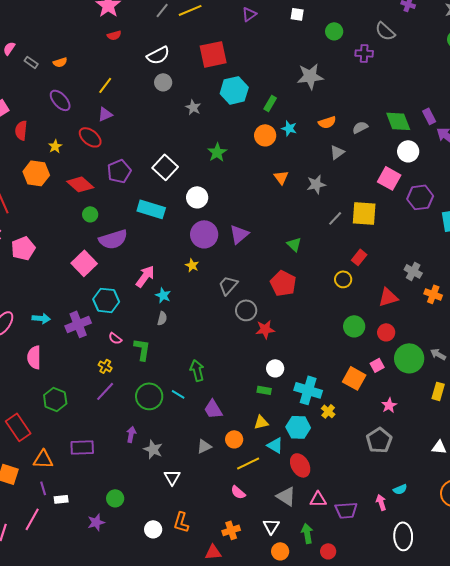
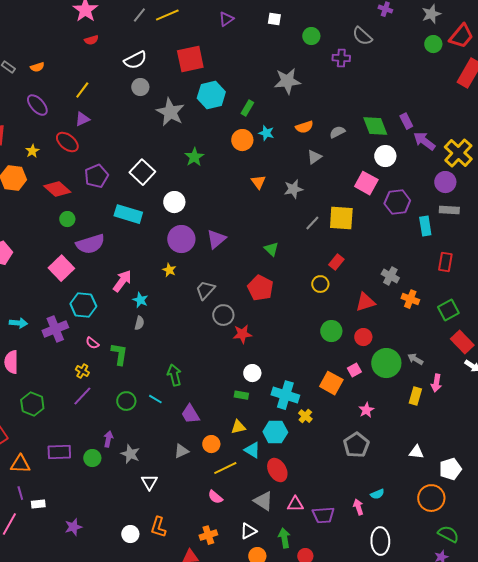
gray star: (193, 107) -> (170, 112), size x1.8
green circle: (149, 396) -> (126, 401), size x0.7
green circle: (115, 498) -> (92, 458), moved
white triangle: (271, 526) -> (248, 531), turned 30

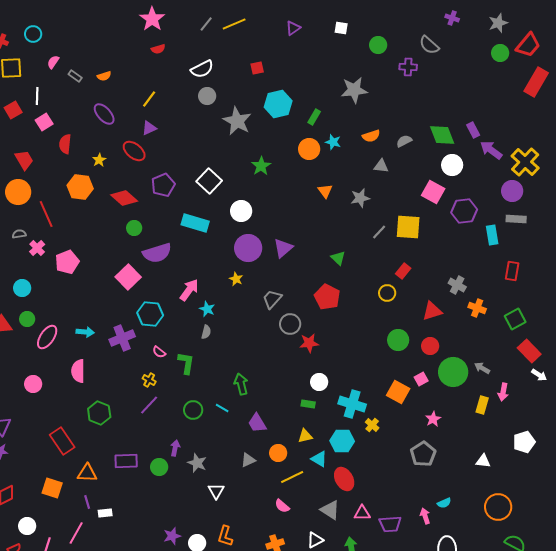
red square: (190, 59) -> (257, 68), size x0.5
gray triangle: (314, 157) -> (381, 166), turned 42
white pentagon: (450, 469) -> (524, 442), moved
purple star: (73, 527) -> (172, 536), moved

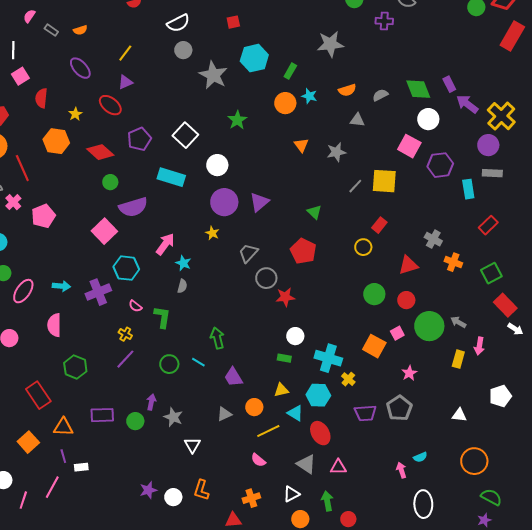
red rectangle: (512, 271) -> (488, 225), turned 36
orange square: (52, 488) -> (28, 442), turned 30
purple trapezoid: (390, 524) -> (365, 413), moved

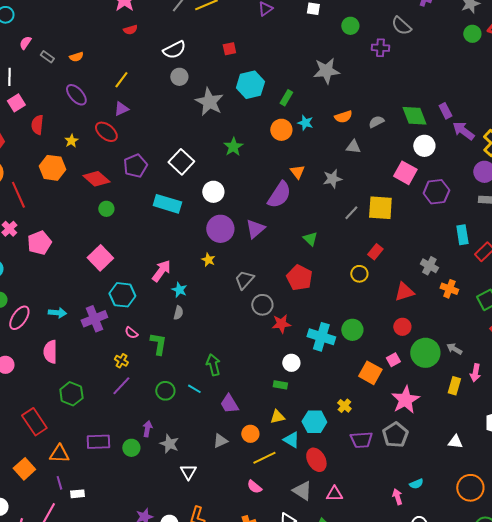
cyan rectangle: (468, 189) -> (462, 235), moved
purple semicircle: (133, 207) -> (279, 195), moved, turned -40
green circle: (374, 294) -> (352, 330), moved
cyan cross: (328, 358) -> (321, 337), moved
pink star: (409, 373) -> (405, 400), size x1.8

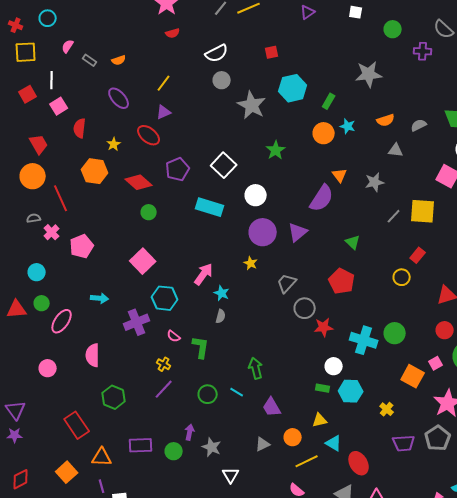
cyan arrow: (57, 313) -> (100, 298), moved
cyan hexagon: (314, 422) -> (351, 391), moved

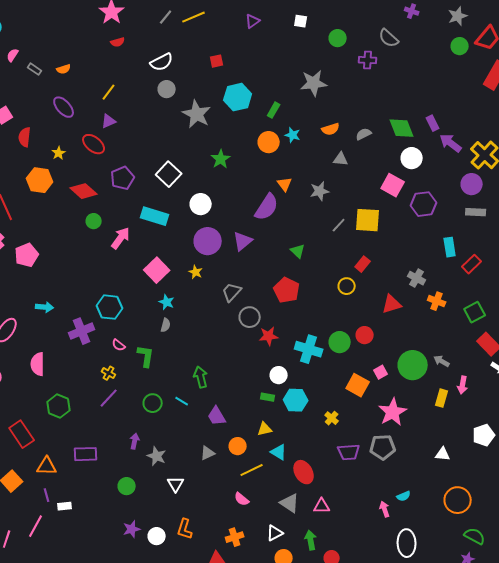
pink square: (143, 261) -> (157, 270), moved
pink arrow: (204, 274) -> (121, 238), moved
red circle: (445, 330) -> (365, 335), moved
gray pentagon: (438, 438) -> (383, 447), turned 30
green circle: (174, 451) -> (127, 486), moved

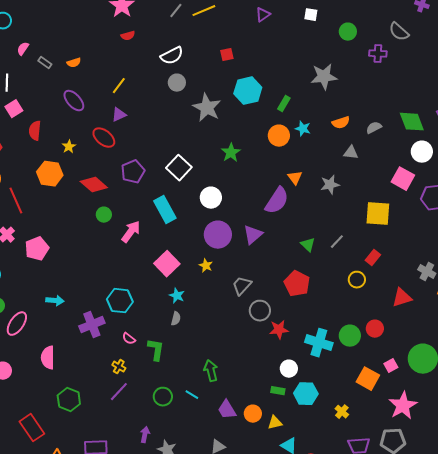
cyan rectangle: (155, 216) -> (165, 210), turned 44
gray line: (339, 225) -> (337, 242), moved
orange circle: (238, 446) -> (253, 414), moved

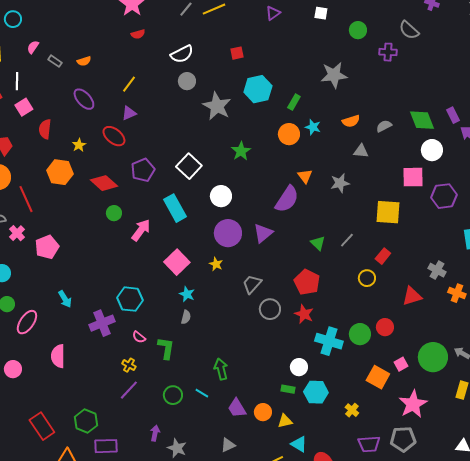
pink square: (403, 179) -> (413, 177), turned -30
cyan arrow: (55, 301) -> (65, 299), turned 54
red star: (279, 330) -> (304, 314), moved, turned 30
green hexagon: (69, 400) -> (86, 421), moved

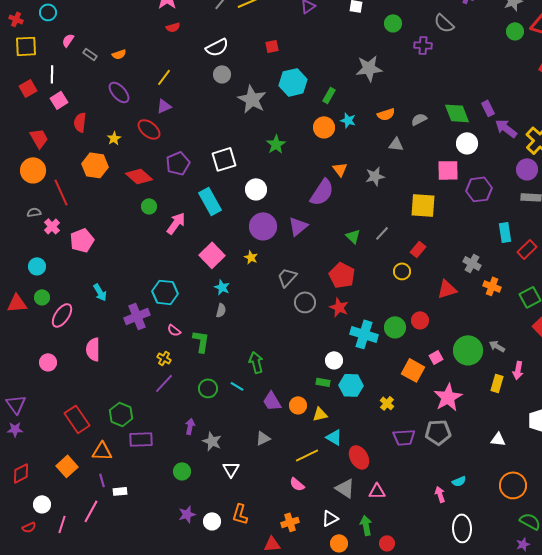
white square: (189, 166) -> (224, 159), turned 30

